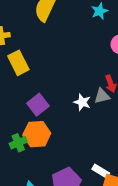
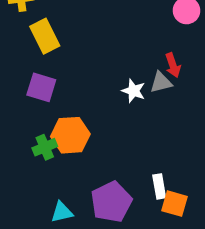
purple square: (38, 105) -> (41, 87), moved, turned -35
white rectangle: (101, 171) -> (159, 186), turned 49

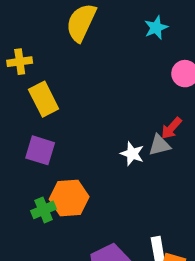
red arrow: (173, 65) -> (171, 128), turned 60

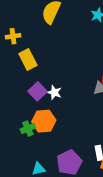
purple square: (40, 150) -> (37, 91), moved, turned 30
white star: (132, 154) -> (54, 92), moved

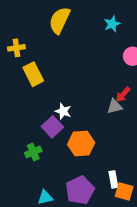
purple square: (37, 91) -> (52, 127), moved
orange hexagon: (44, 121) -> (81, 144), moved

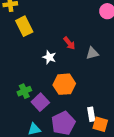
red arrow: (123, 95) -> (69, 43), moved, turned -80
purple square: (52, 127) -> (40, 102), moved

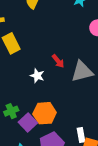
gray triangle: (92, 53) -> (82, 72), size x1.6
orange hexagon: (64, 84) -> (45, 113), moved

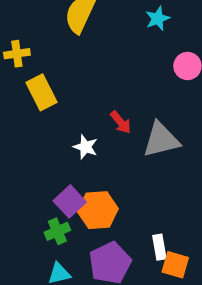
green cross: (11, 111) -> (57, 231), moved
purple square: (28, 123) -> (70, 201), moved

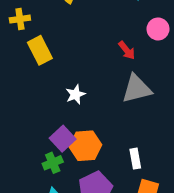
red arrow: (121, 122) -> (127, 50), moved
white star: (85, 147) -> (75, 94), turned 30
white rectangle: (159, 247) -> (135, 159), moved

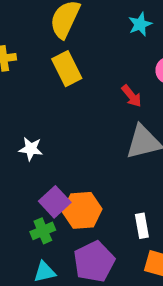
yellow rectangle: (40, 50) -> (67, 69), moved
white star: (75, 94) -> (31, 149), moved, turned 30

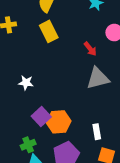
green cross: (43, 231) -> (28, 145), moved

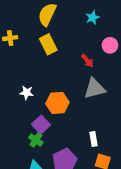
orange hexagon: (59, 122) -> (57, 103), moved
green cross: (28, 145) -> (36, 140), moved, turned -32

